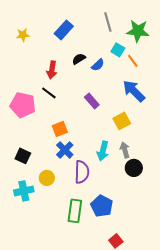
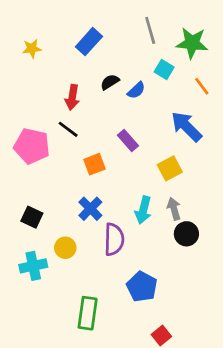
orange line: (133, 61) -> (202, 86), moved
orange square: (60, 129) -> (95, 164), moved
green rectangle: (75, 211) -> (88, 313), moved

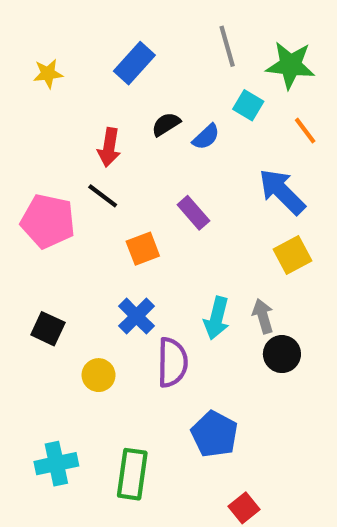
yellow square: (170, 168) -> (292, 255), moved
cyan cross: (33, 266) -> (56, 464), moved

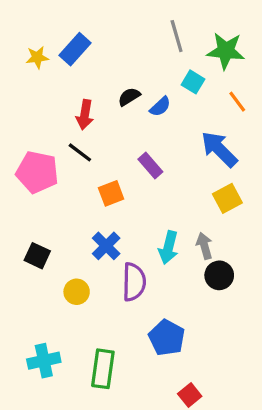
blue rectangle: (134, 63) -> (75, 49), moved

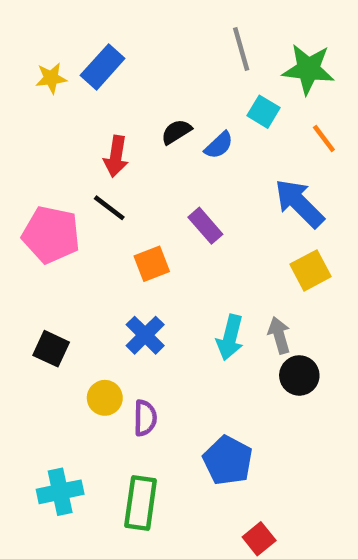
purple semicircle: (134, 282) -> (145, 418), moved, size x0.7

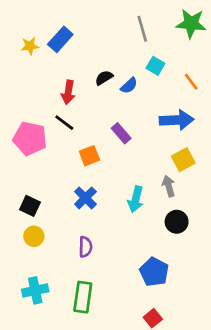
green star: (308, 69) -> (191, 24), moved
blue arrow: (299, 203) -> (177, 120), turned 132
gray arrow: (279, 335) -> (169, 186), moved
yellow circle: (105, 398) -> (34, 236), moved
blue pentagon: (228, 460) -> (154, 272), moved

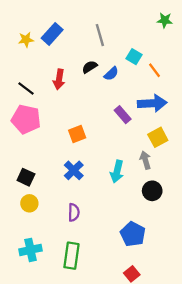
green star: (191, 24) -> (165, 20), size x0.6
gray line: (142, 29) -> (100, 35), moved
orange line: (191, 82) -> (154, 70), moved
black line: (64, 123) -> (26, 88), moved
purple rectangle: (121, 133) -> (123, 115), moved

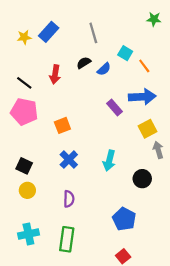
orange square: (77, 134) -> (62, 125), moved
gray arrow: (145, 160) -> (158, 150), moved

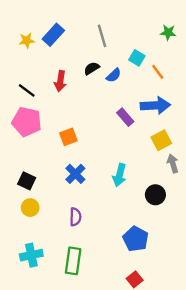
green star: (154, 19) -> (168, 32), moved

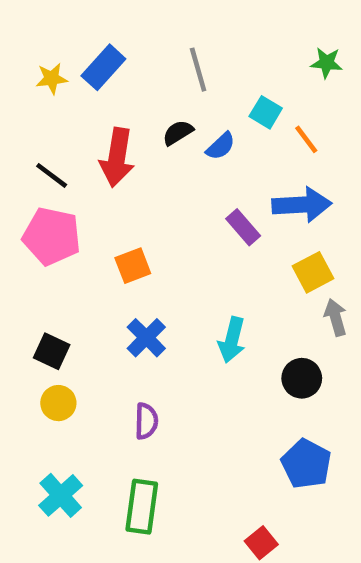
red arrow: (60, 81) -> (117, 157), size x1.4
blue pentagon: (136, 239) -> (306, 464), moved
cyan cross: (31, 255) -> (61, 495), turned -30

